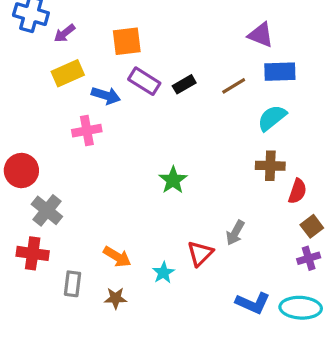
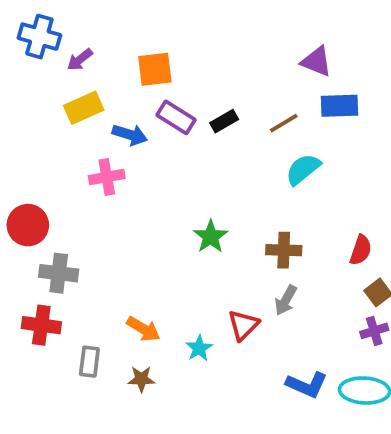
cyan semicircle: (272, 118) -> (303, 169), moved
brown cross: (270, 166) -> (284, 250), moved
gray cross: (47, 210) -> (59, 273), turned -32

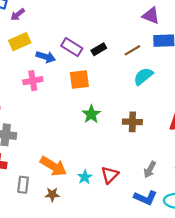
orange square: (155, 69) -> (79, 80), moved
gray arrow: (286, 300) -> (150, 170), moved
red triangle: (243, 325) -> (110, 175), moved
orange arrow: (143, 329) -> (53, 166), size x1.4

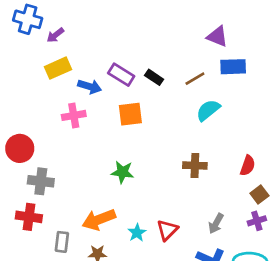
black rectangle: (99, 49) -> (154, 77), turned 64
green star: (91, 114) -> (122, 172), moved, turned -30
orange arrow: (53, 166) -> (99, 220), turned 128

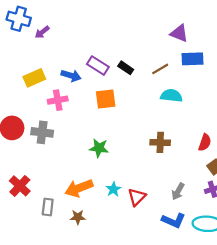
yellow rectangle: (58, 68) -> (34, 78), moved
cyan semicircle: (208, 110) -> (171, 96), turned 45
gray cross: (41, 181) -> (42, 132), moved
red cross: (29, 217) -> (20, 186), turned 35
cyan star: (137, 233) -> (113, 189), moved

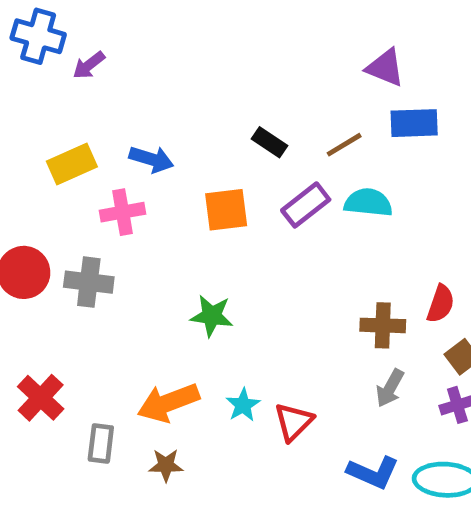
purple rectangle: (98, 66) -> (306, 205), moved, turned -70
brown cross: (160, 142) -> (383, 325), moved
gray arrow: (178, 191) -> (390, 388), moved

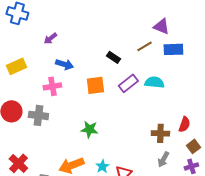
purple arrow: (89, 65) -> (50, 38), moved
brown line: (344, 145) -> (144, 46), moved
yellow rectangle: (72, 164) -> (16, 66), moved

